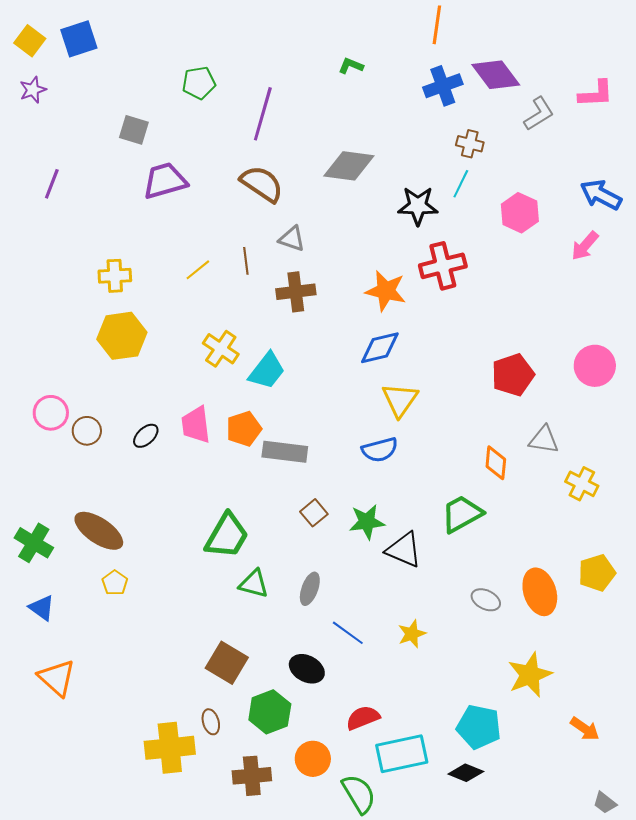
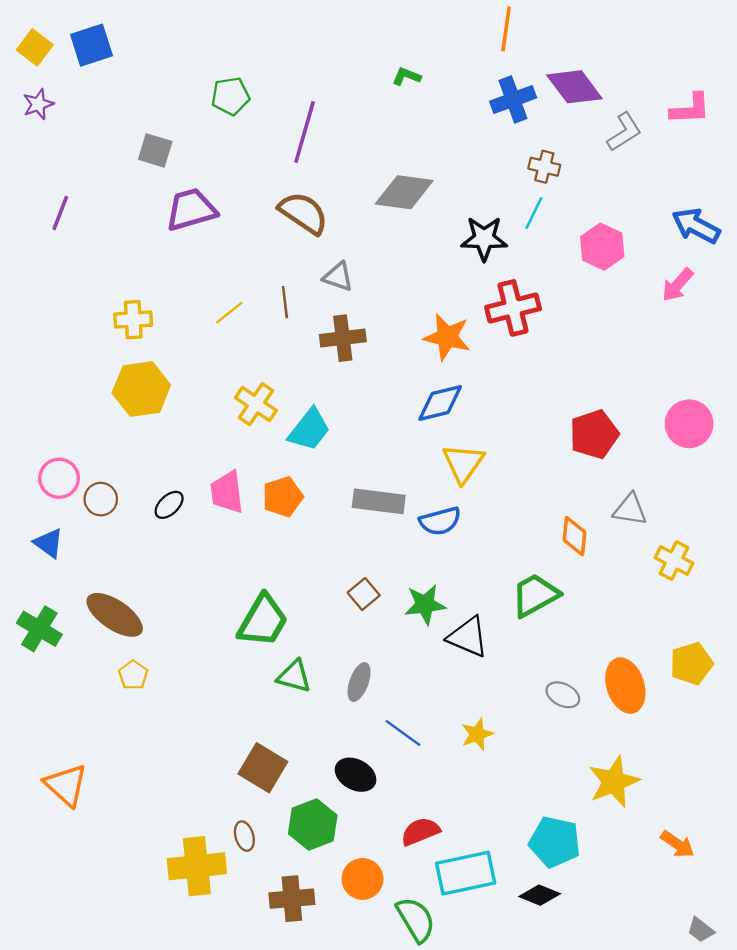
gray rectangle: (285, 452) -> (379, 501), moved
blue triangle: (42, 608) -> (49, 543), moved

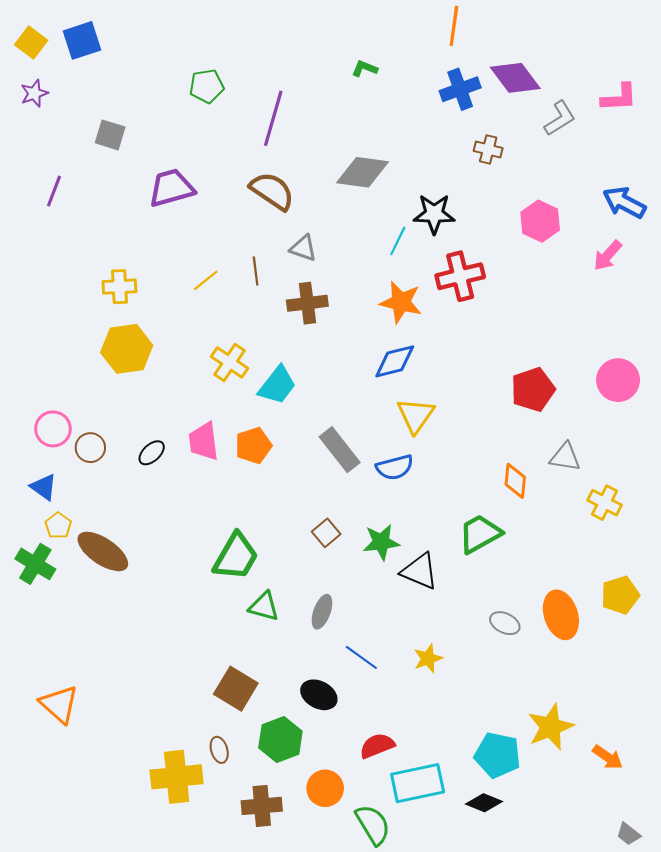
gray square: (155, 150) -> (110, 135), moved
cyan line: (534, 213) -> (398, 241), moved
gray rectangle: (379, 501) -> (340, 450), turned 45
yellow pentagon: (133, 675) -> (58, 525), moved
yellow star: (614, 782) -> (551, 727), moved

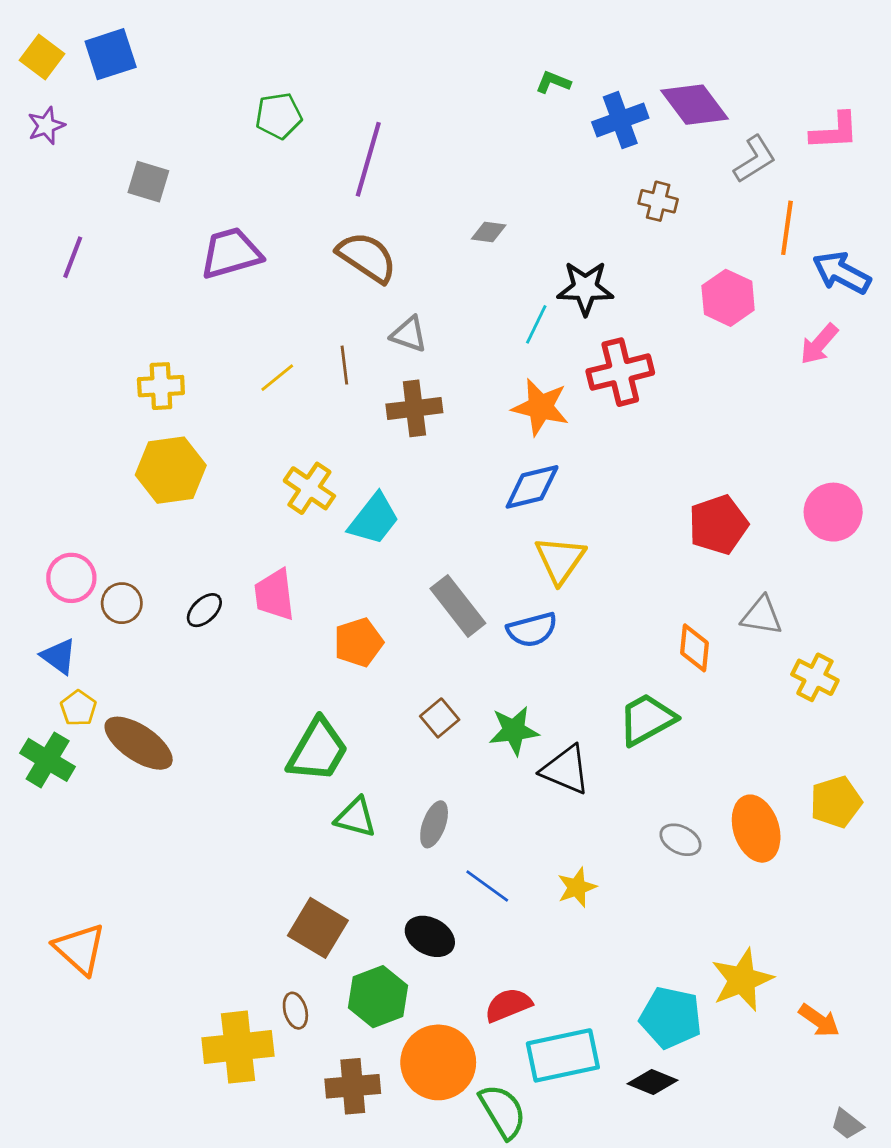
orange line: (454, 26) -> (787, 228), moved
green L-shape: (365, 68) -> (553, 82), moved
gray diamond: (363, 172) -> (489, 232), size x0.5
orange pentagon: (253, 446) -> (358, 642), moved
orange circle: (325, 788) -> (438, 1062), size x1.5

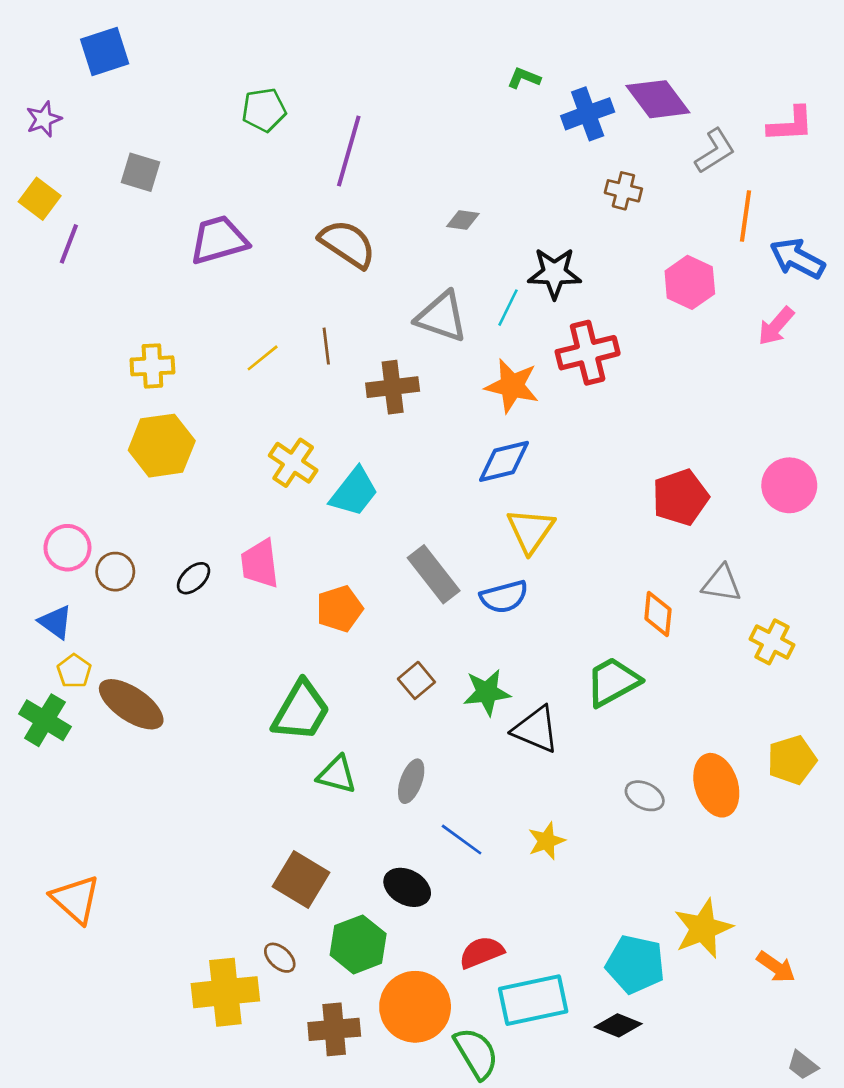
yellow square: (42, 57) -> (40, 199), moved
gray triangle: (409, 334) -> (442, 317), moved, size x1.5
brown ellipse: (295, 1011) -> (280, 958), turned -32

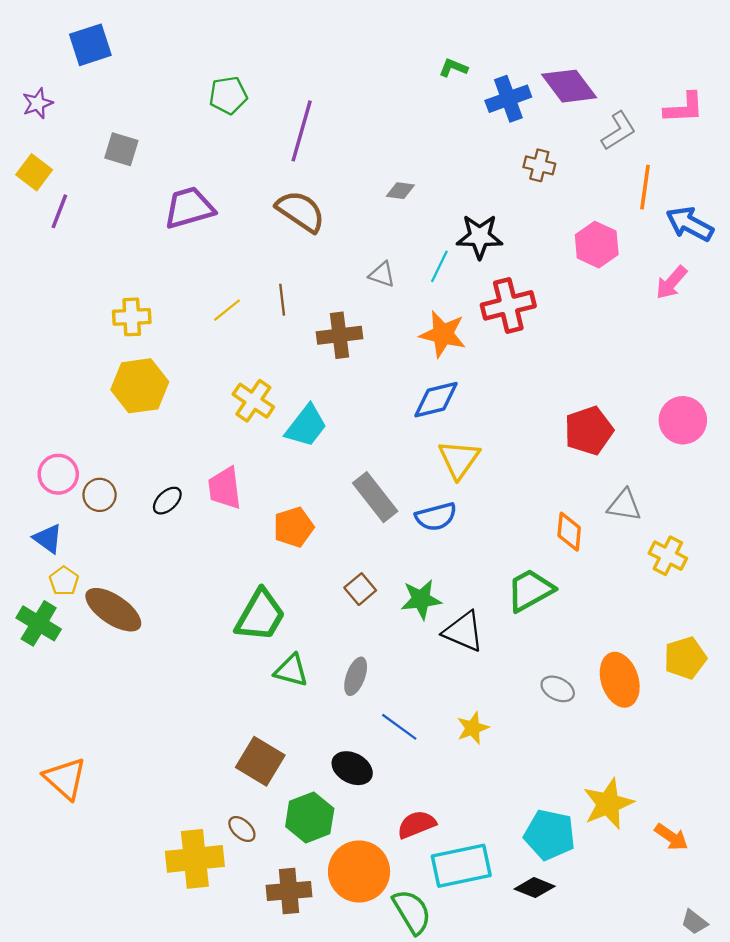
gray triangle: (442, 317) -> (382, 274), size x0.6

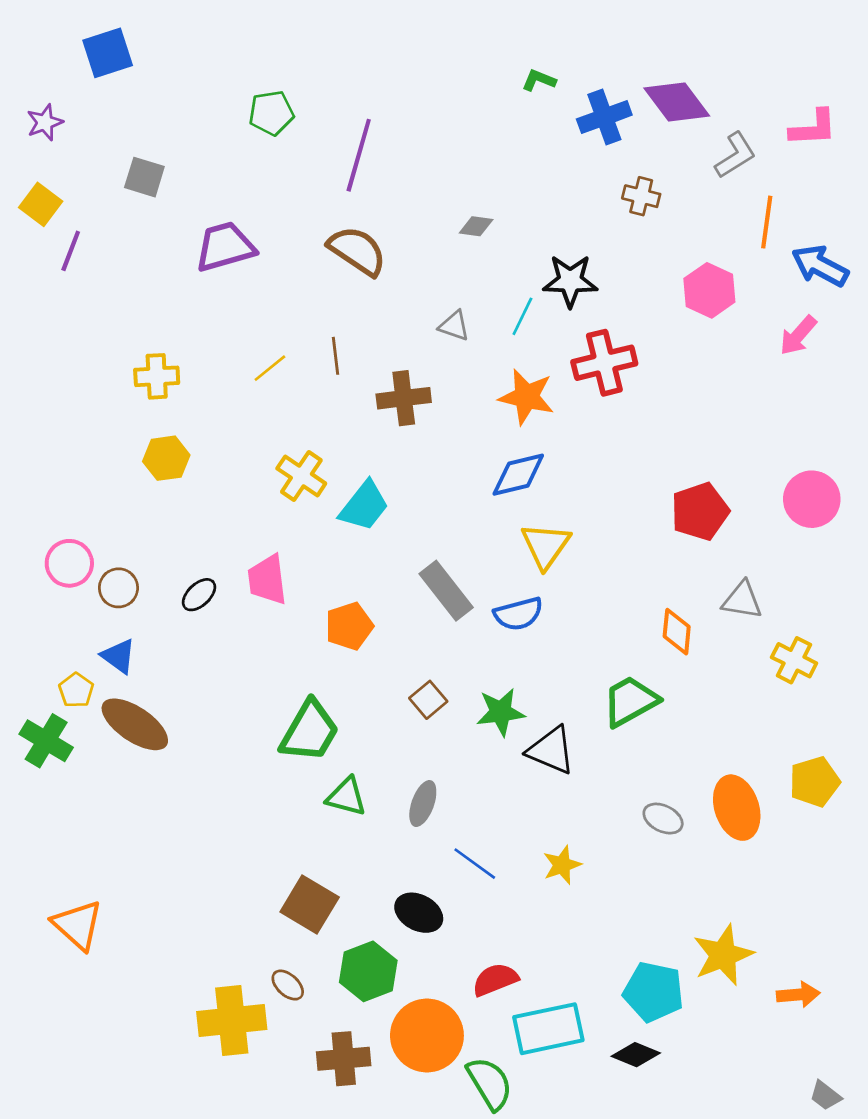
yellow hexagon: (140, 386) -> (166, 458), size x0.7
blue triangle: (48, 539) -> (118, 656), moved
orange arrow: (671, 837) -> (798, 995), turned -40

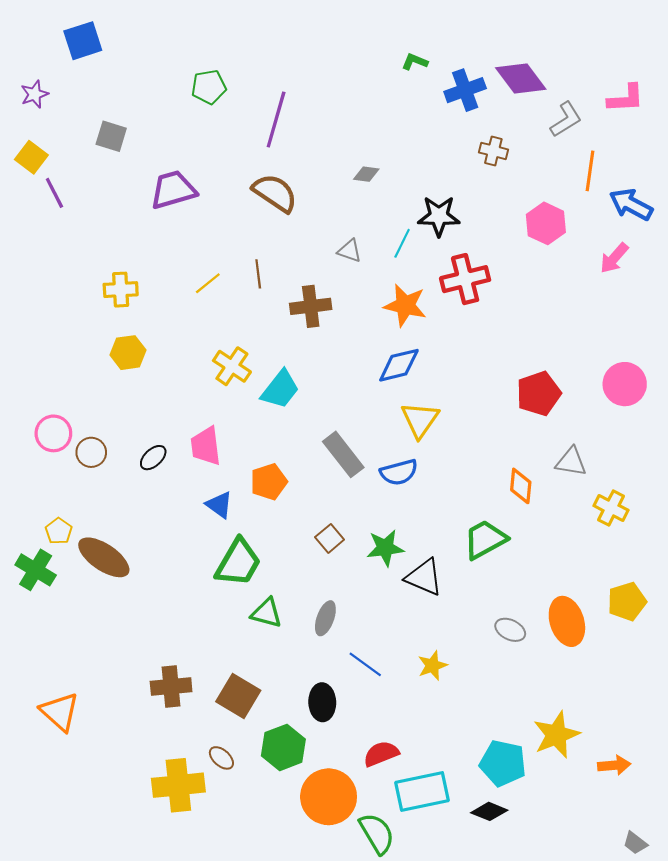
purple line: (71, 251) -> (54, 193), turned -48
blue triangle: (118, 656) -> (219, 505), moved
black ellipse: (419, 913) -> (322, 702), turned 60
brown cross: (344, 1059) -> (171, 687), moved

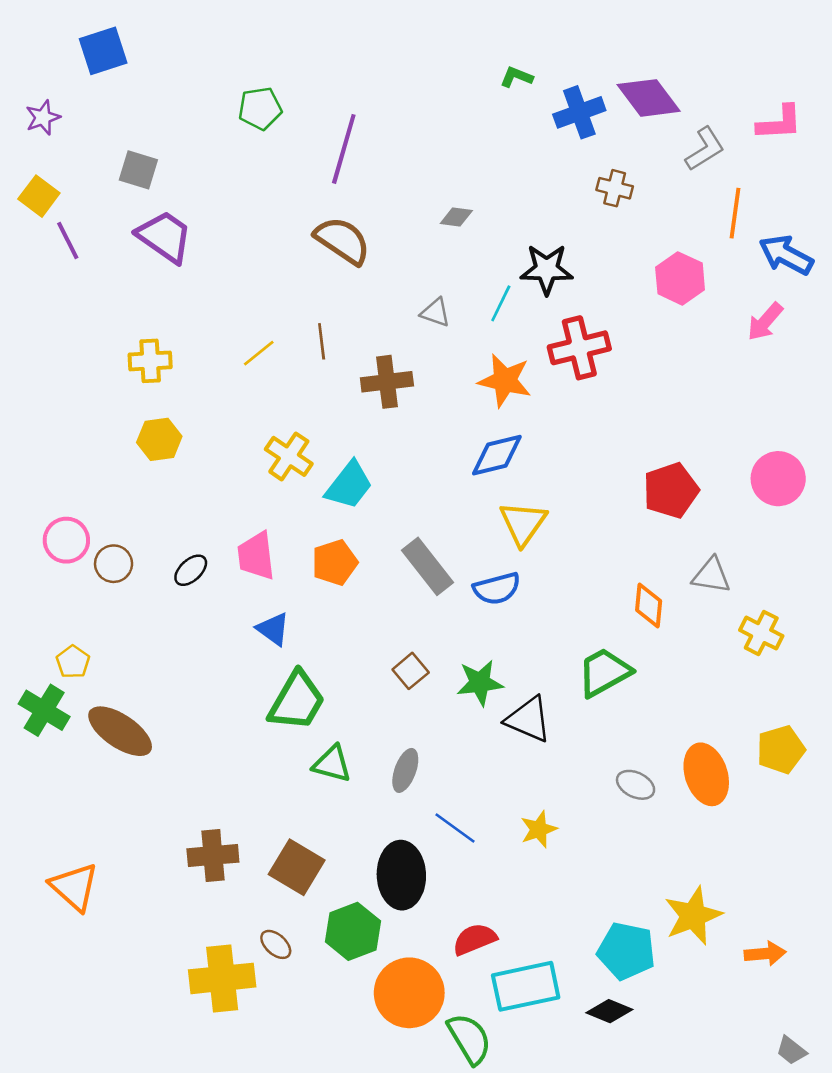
purple trapezoid: (173, 190) -> (165, 237), moved, turned 51
orange pentagon: (269, 482) -> (335, 562), moved
brown ellipse: (104, 557) -> (120, 731), moved
black ellipse: (322, 702) -> (401, 875), size x1.4

